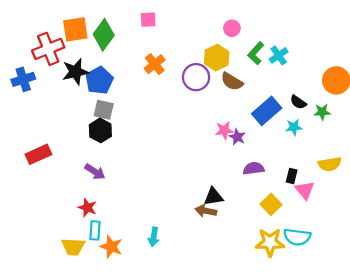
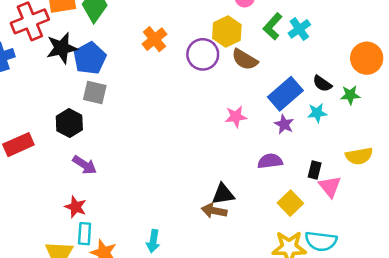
black hexagon: (100, 130) -> (69, 123), moved
purple star: (237, 137) -> (284, 124), moved

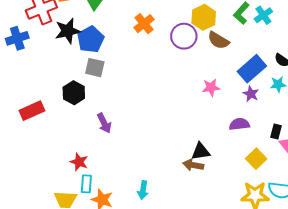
purple arrow: (85, 165) -> (104, 123), moved, turned 30

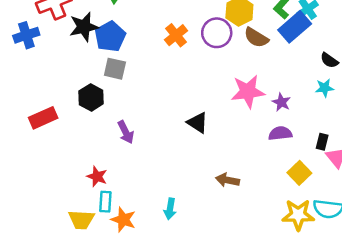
orange cross: (144, 24) -> (176, 35), moved
blue rectangle: (252, 69) -> (295, 27), moved
pink star: (211, 88) -> (248, 91), size x1.6
purple star: (251, 94) -> (281, 102), moved
black triangle: (201, 151) -> (198, 123), moved, turned 42

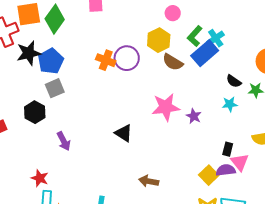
purple circle: (217, 33) -> (127, 58), moved
orange cross: (176, 35) -> (106, 60), turned -30
gray square: (115, 69) -> (55, 88), turned -36
purple semicircle: (280, 133) -> (226, 170), moved

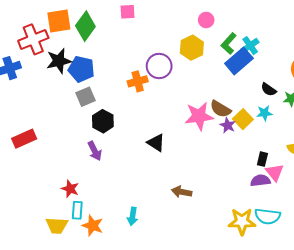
orange cross: (106, 60) -> (138, 81), moved, turned -36
blue pentagon: (51, 61) -> (81, 69), turned -30
brown semicircle: (173, 62) -> (220, 109), moved
black hexagon: (35, 112) -> (103, 121), moved
yellow square: (209, 175) -> (243, 119), moved

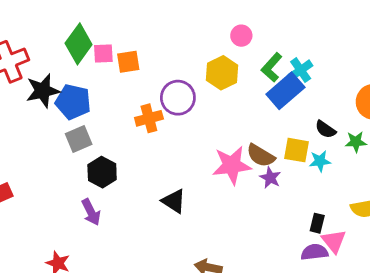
pink square: (127, 12) -> (103, 54), moved
orange square: (59, 21) -> (128, 62), moved, size x0.7
yellow square: (243, 119) -> (296, 150), moved, turned -36

